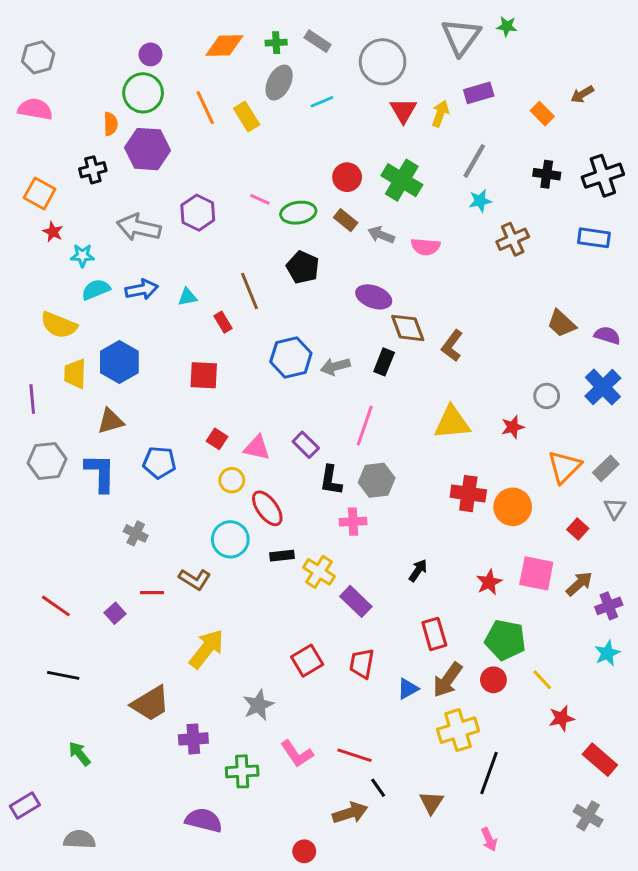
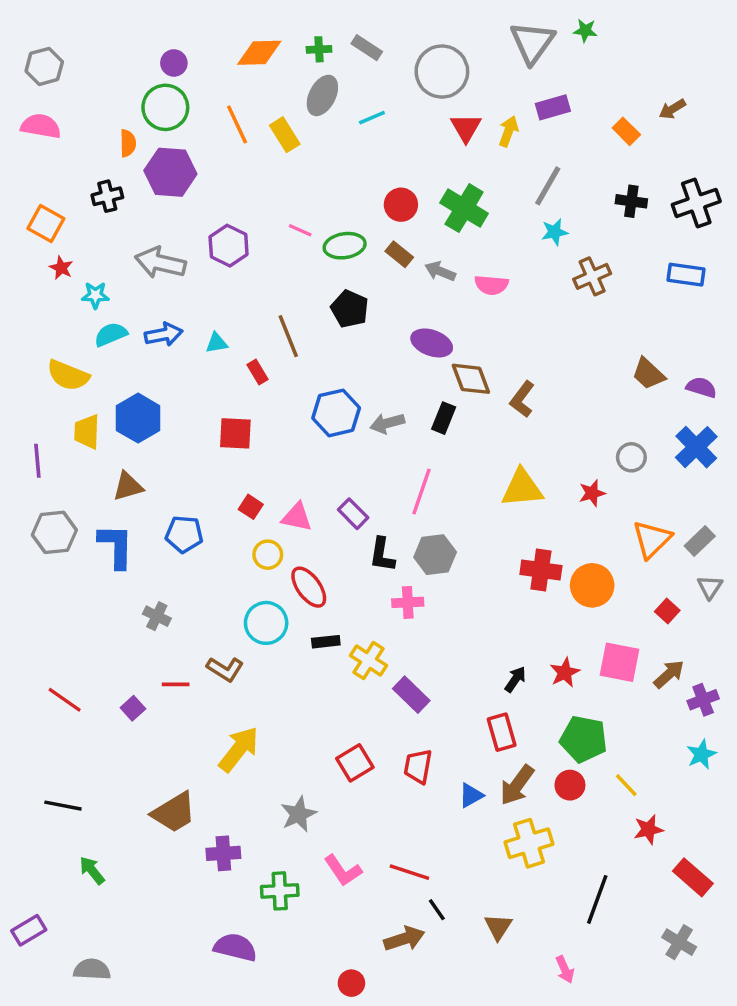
black arrow: (418, 570) -> (515, 679), moved
black line: (63, 675) -> (63, 806), moved
black line: (489, 773) -> (597, 899), moved

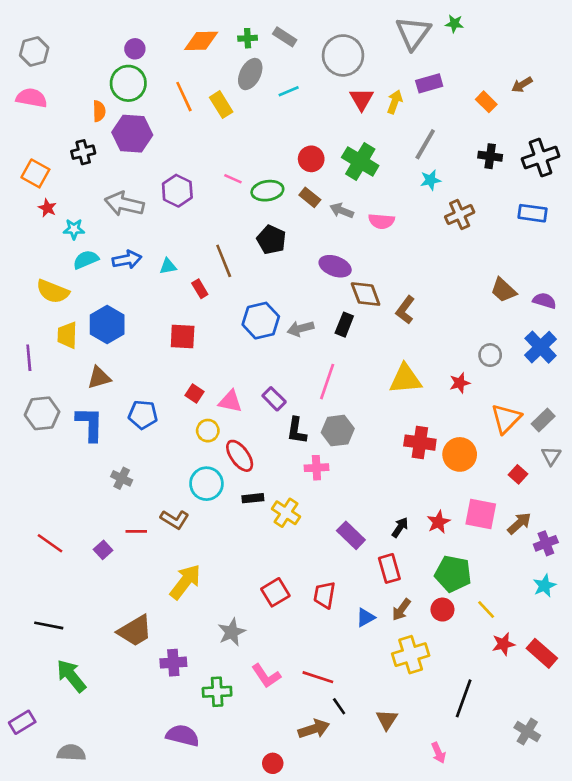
purple rectangle: (411, 695) -> (351, 535), moved
brown arrow: (517, 785) -> (401, 610), size x0.7
green arrow: (92, 870) -> (71, 676), size x1.5
red rectangle: (693, 877) -> (542, 653), moved

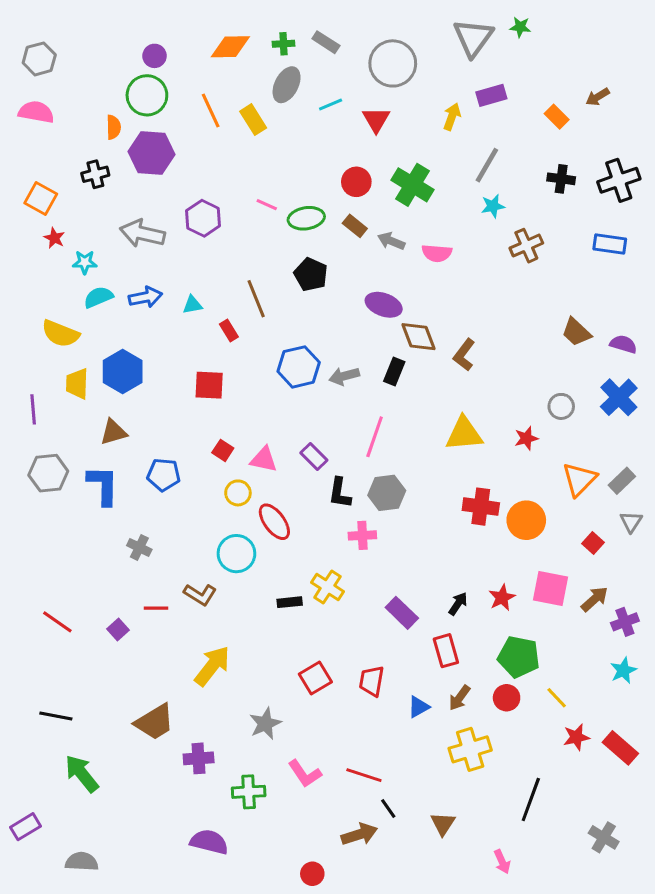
red triangle: (362, 99) -> (376, 120), moved
black rectangle: (253, 498) -> (290, 602), moved

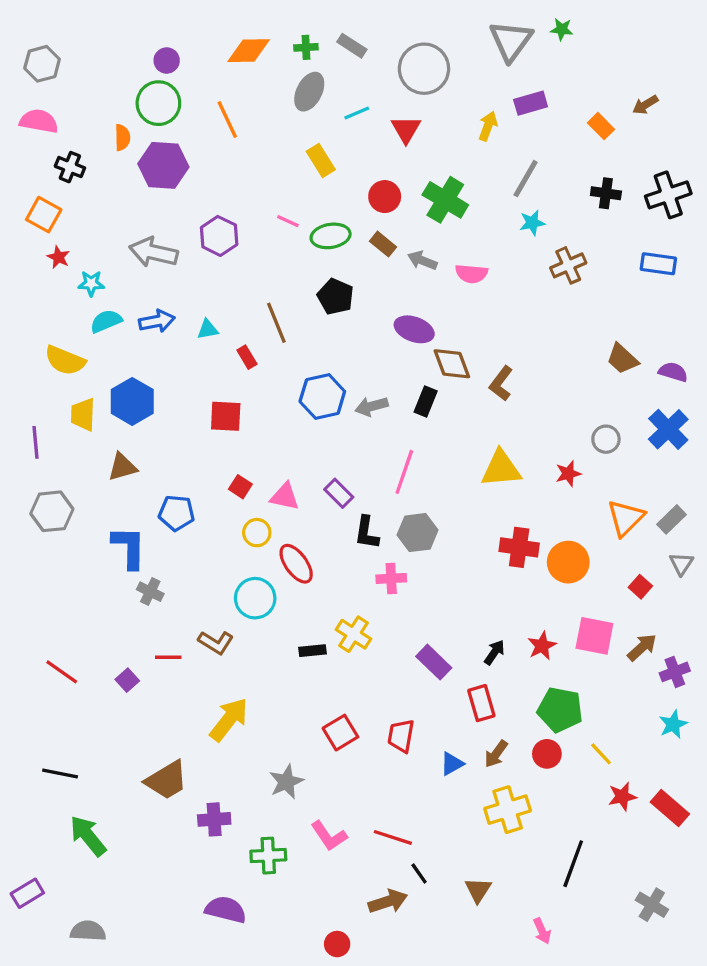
yellow rectangle: (253, 120) -> (321, 160), moved
black cross: (95, 174) -> (70, 167), moved, turned 36
blue L-shape: (103, 485) -> (129, 547), moved

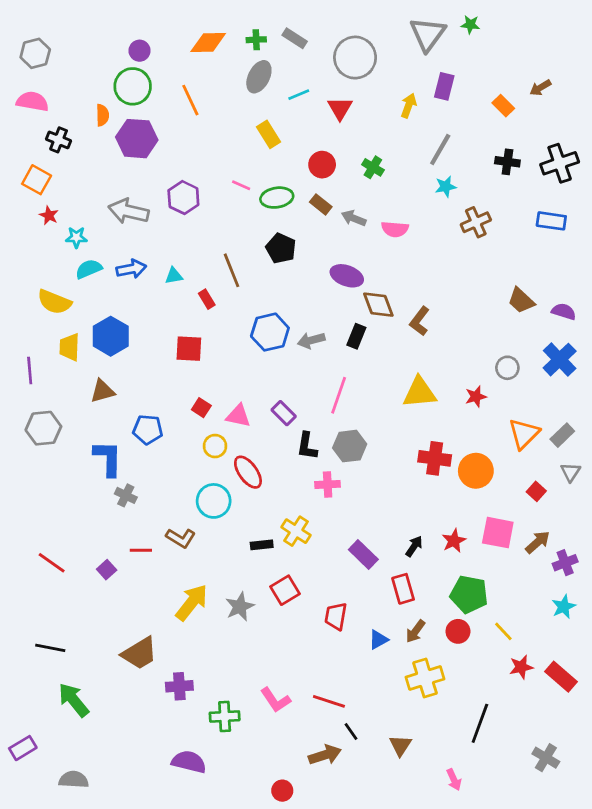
purple rectangle: (531, 103) -> (444, 86), turned -60
green cross: (445, 200) -> (373, 167), size x0.6
red square: (340, 733) -> (285, 590), moved
gray star: (286, 782) -> (240, 607), moved

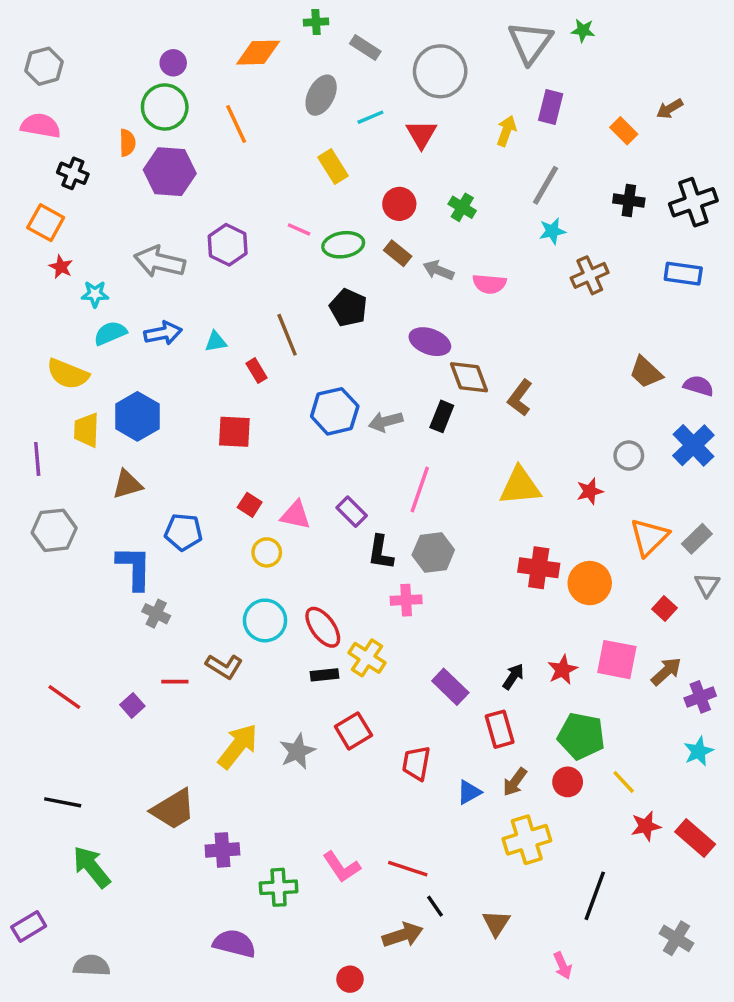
green cross: (256, 40) -> (316, 22), moved
red ellipse: (248, 472) -> (323, 627), moved

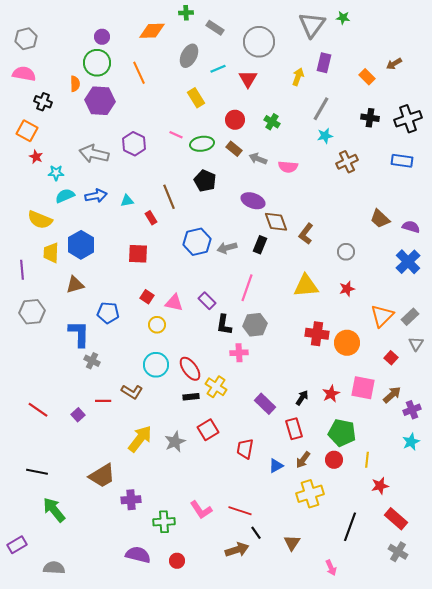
gray circle: (629, 456) -> (346, 252), moved
yellow line: (624, 782) -> (367, 460), turned 49
red rectangle: (695, 838) -> (396, 519), moved
red circle: (350, 979) -> (177, 561), moved

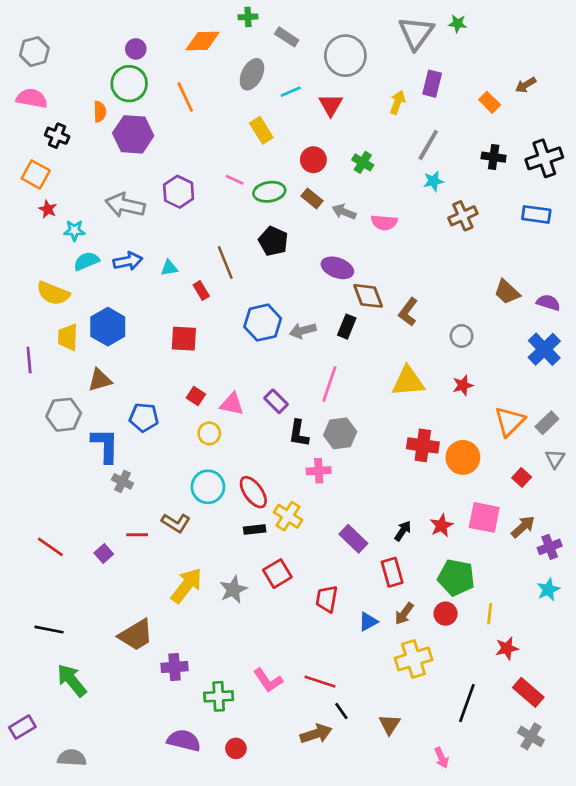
gray hexagon: (32, 312) -> (64, 415), moved

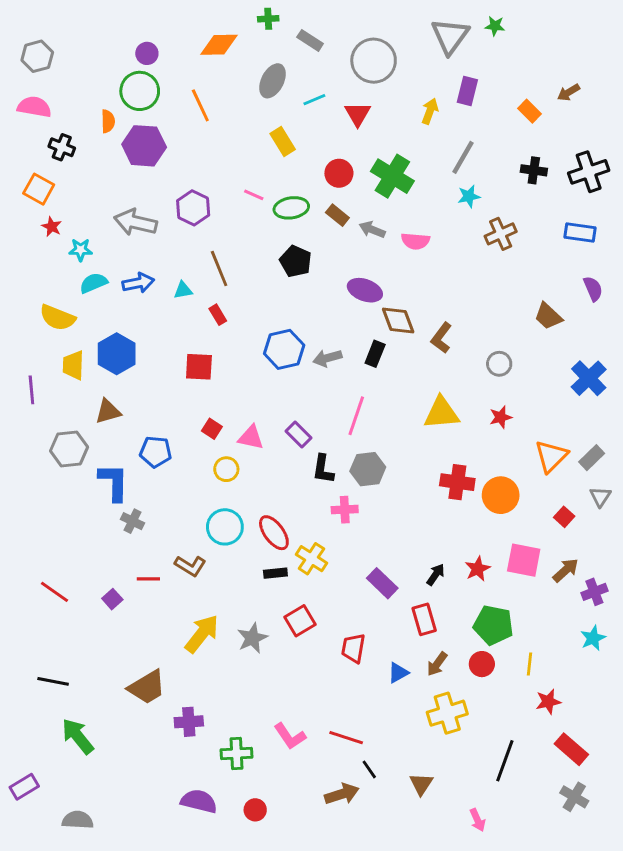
green cross: (363, 162) -> (392, 176), size x1.8
brown line: (225, 263) -> (219, 269), moved
purple semicircle: (548, 303) -> (593, 289), moved, turned 50

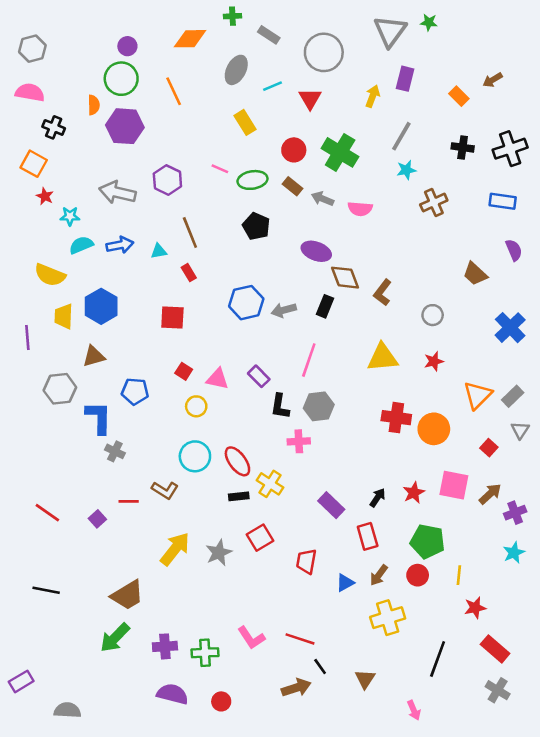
purple cross: (189, 722) -> (165, 646), moved
green arrow: (78, 736) -> (115, 638), moved, turned -96

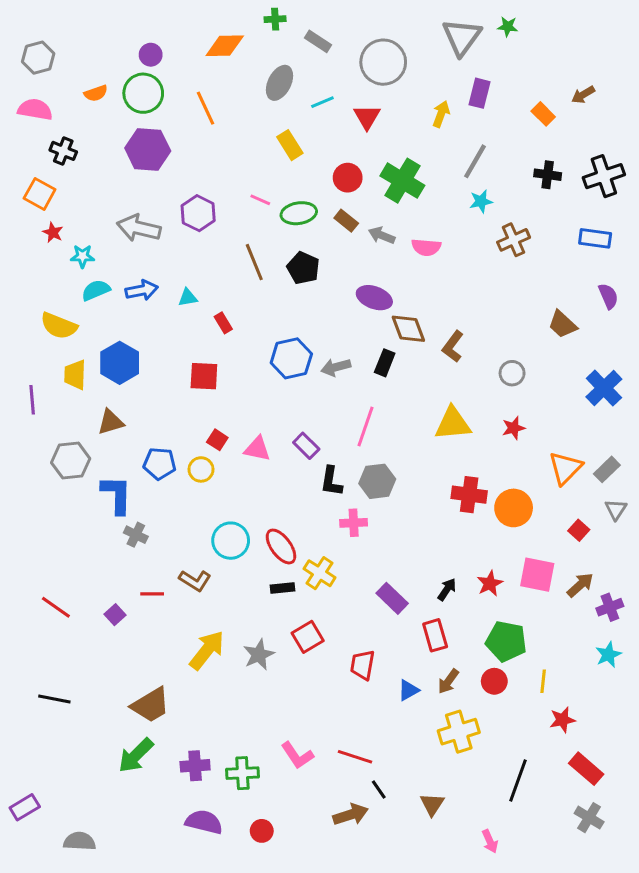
orange semicircle: (94, 105) -> (96, 93), moved, turned 72
brown line: (190, 232) -> (254, 262), moved
yellow circle: (196, 406) -> (201, 469), moved

